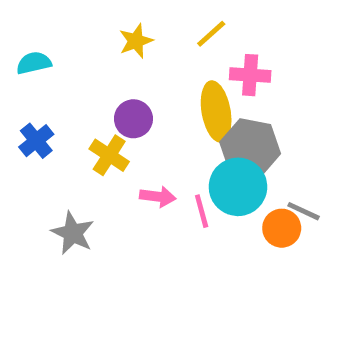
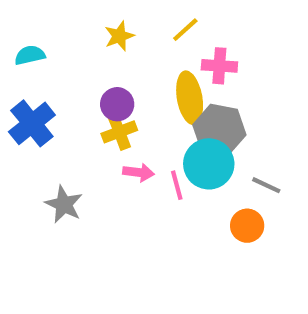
blue cross: (36, 141) -> (32, 123), size x1.5
yellow cross: (109, 155) -> (119, 132), moved, turned 36
orange circle: (282, 228) -> (247, 226), moved

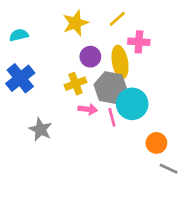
yellow star: (119, 36) -> (76, 23), size x1.4
purple circle: (117, 104) -> (90, 57), moved
gray hexagon: (219, 130) -> (111, 88), moved
gray line: (266, 185) -> (169, 169), moved

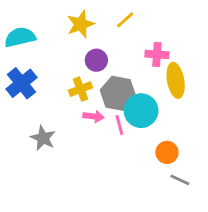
cyan semicircle: (19, 35) -> (20, 37), size x1.5
pink cross: (139, 42) -> (157, 54), moved
yellow ellipse: (120, 62) -> (176, 80), moved

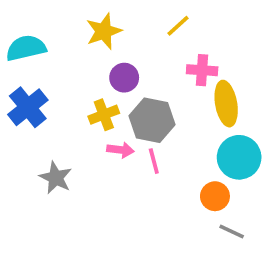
yellow line: (125, 20) -> (178, 26), moved
cyan circle: (141, 111) -> (239, 157), moved

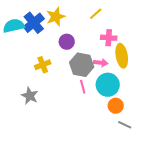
blue cross: (28, 107) -> (34, 23), moved
yellow cross: (104, 115) -> (43, 65), moved
pink arrow: (120, 150) -> (101, 63), moved
cyan circle: (239, 157) -> (108, 85), moved

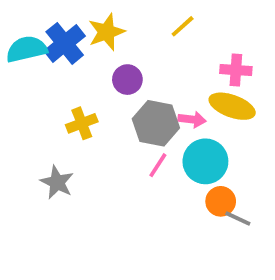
pink cross: (109, 38) -> (236, 70), moved
yellow ellipse: (122, 56) -> (232, 106), turned -60
pink line: (83, 87) -> (158, 165), turned 48
gray line: (125, 125) -> (238, 218), moved

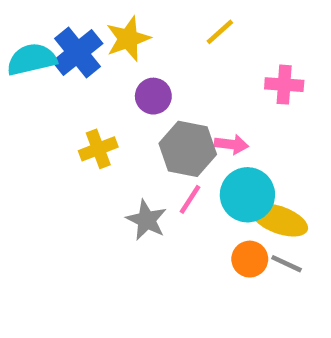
yellow ellipse: (232, 106) -> (280, 220), moved
gray star: (57, 182) -> (146, 220), moved
orange circle: (221, 201) -> (250, 259), moved

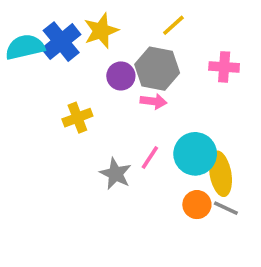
pink arrow: (231, 144) -> (153, 101), moved
gray hexagon: (188, 149) -> (157, 69), moved
yellow ellipse: (280, 220) -> (220, 174), turned 60

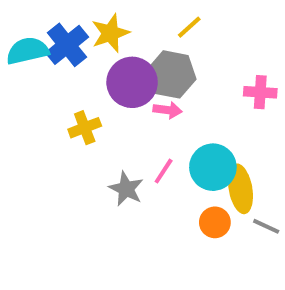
pink cross: (224, 67) -> (260, 92), moved
purple circle: (121, 76) -> (132, 82), size x1.6
gray line: (226, 208) -> (266, 226), moved

